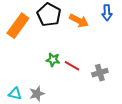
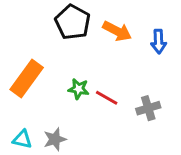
blue arrow: (107, 13) -> (159, 41), moved
orange rectangle: (18, 26) -> (27, 79), moved

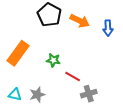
red line: (107, 98) -> (73, 76), moved
gray cross: (148, 108) -> (89, 94), moved

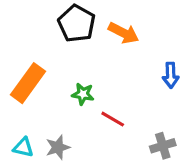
blue arrow: (108, 28) -> (171, 75), moved
gray cross: (89, 94) -> (163, 146), moved

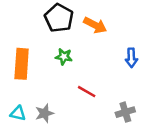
orange rectangle: (28, 83) -> (22, 64), turned -32
green star: (83, 94) -> (64, 57), moved

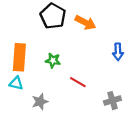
green star: (64, 57) -> (53, 60), moved
cyan triangle: (18, 113) -> (16, 83), moved

